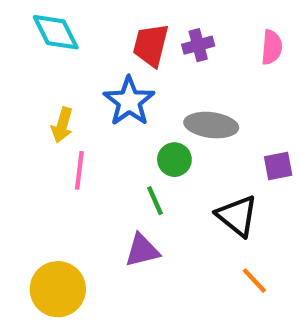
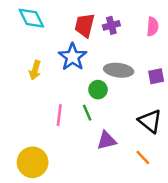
purple square: (278, 166) -> (156, 76), moved
pink line: (79, 170) -> (59, 115), moved
black triangle: (237, 216) -> (150, 121), moved
purple triangle: (142, 250) -> (106, 140), moved

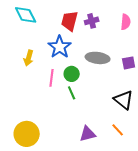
green circle: (98, 90) -> (72, 74), moved
pink line: (59, 115) -> (52, 78), moved
purple triangle: (106, 140) -> (88, 134), moved

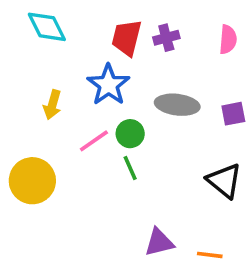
pink line: (52, 78) -> (94, 141), turned 48
orange line: (118, 130) -> (210, 255), moved, turned -40
yellow circle: (27, 134) -> (32, 181), moved

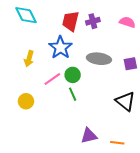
pink semicircle: (228, 39) -> (127, 22), turned -77
yellow circle: (32, 181) -> (26, 101), moved, size x0.6

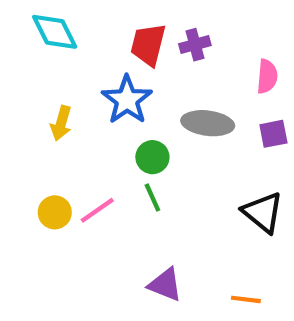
pink semicircle: (127, 22) -> (267, 76), moved, turned 77
pink line: (52, 79) -> (97, 210), moved
purple triangle: (89, 136) -> (165, 285), moved, turned 36

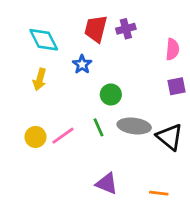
cyan diamond: (55, 32) -> (44, 40), moved
blue star: (127, 100) -> (82, 64), size x0.6
gray ellipse: (208, 123) -> (134, 126), moved
green circle: (152, 157) -> (111, 94), moved

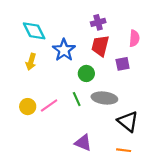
red trapezoid: (96, 29) -> (100, 46), moved
blue star: (82, 64) -> (64, 50), size x1.5
purple square: (177, 86) -> (123, 64), moved
black triangle: (170, 137) -> (128, 121), moved

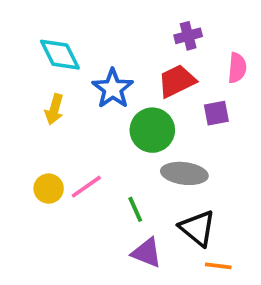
purple cross: (98, 22) -> (188, 36), moved
red trapezoid: (100, 46) -> (177, 81), turned 50
green circle: (86, 73) -> (152, 130), size x1.5
green line: (77, 99) -> (135, 209), moved
black triangle: (128, 121) -> (198, 228), moved

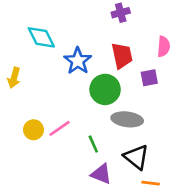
purple cross: (188, 36) -> (121, 13), moved
red trapezoid: (177, 81) -> (122, 56), turned 104
yellow arrow: (54, 109) -> (14, 78), moved

